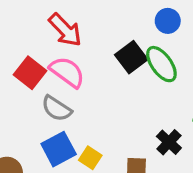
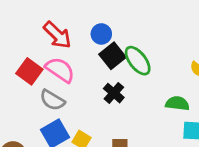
blue circle: (168, 21) -> (101, 34), moved
black cross: (169, 142) -> (114, 93), moved

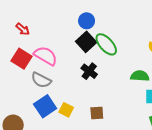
blue circle: (101, 34) -> (87, 21), moved
red arrow: (57, 35) -> (23, 29), moved, size x0.6

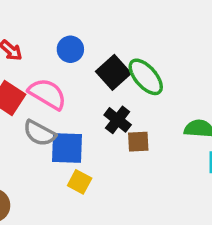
blue circle: (87, 21) -> (70, 49), moved
blue square: (45, 106) -> (67, 148), moved, turned 35
brown square: (97, 113) -> (138, 142), moved

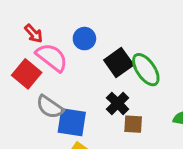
pink semicircle: (47, 94) -> (52, 57), moved

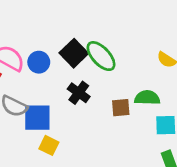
blue circle: (84, 39) -> (39, 62), moved
brown square: (133, 124) -> (121, 108), moved

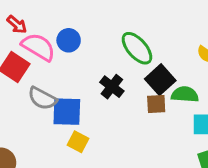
black square: (74, 53) -> (160, 80), moved
blue circle: (39, 62) -> (69, 40), moved

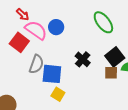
green ellipse: (137, 48) -> (103, 22), moved
gray semicircle: (42, 98) -> (36, 64), turned -102

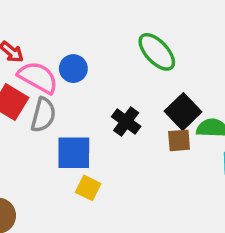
gray semicircle: (36, 64) -> (43, 115), moved

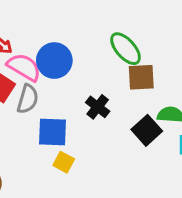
blue circle: (73, 69) -> (54, 61), size x1.5
black square: (183, 112) -> (147, 130), moved
brown square: (179, 140) -> (141, 77), moved, size x1.4

